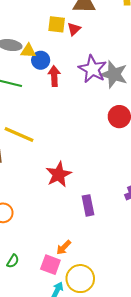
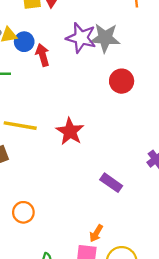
red star: (59, 174) -> (70, 131), moved
purple rectangle: (88, 205) -> (111, 183), turned -30

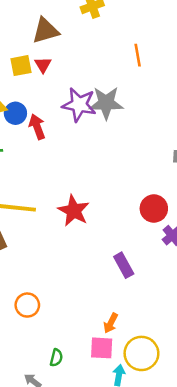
red circle: (122, 81) -> (154, 209), moved
purple rectangle: (111, 183) -> (124, 265), turned 30

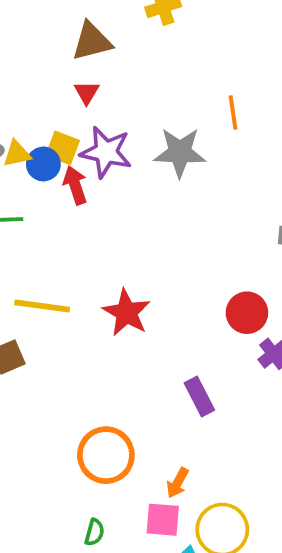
orange line: (138, 55) -> (233, 113), moved
yellow square: (21, 66) -> (63, 148), moved, turned 30
purple star: (79, 105) -> (106, 152), moved
orange circle: (27, 305) -> (106, 455), moved, size x1.5

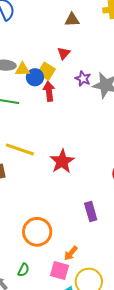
brown triangle: (92, 41) -> (72, 20), size x0.7
red triangle: (87, 92) -> (64, 53), moved
purple star: (106, 152) -> (83, 79), moved, size x0.6

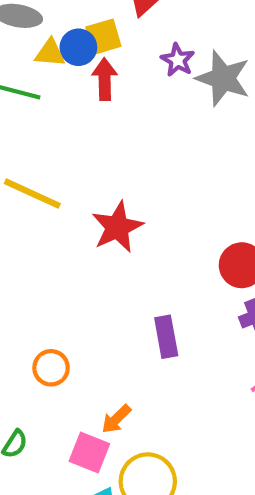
yellow triangle: (22, 69) -> (50, 53), moved
yellow square: (46, 71) -> (103, 37), turned 36
orange circle: (37, 232) -> (51, 368), size x0.6

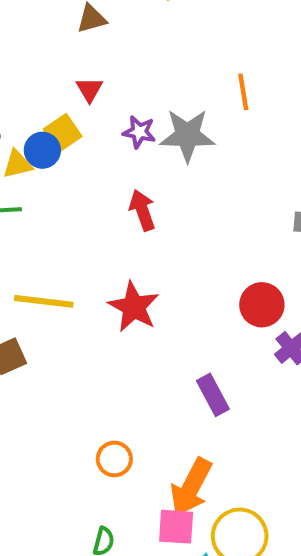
red arrow: (105, 79) -> (142, 210), moved
orange arrow: (116, 419) -> (191, 487), size x1.8

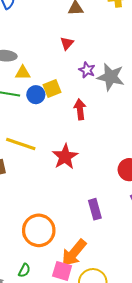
yellow square: (63, 133) -> (52, 88), moved
blue circle: (42, 150) -> (36, 95), moved
orange circle: (114, 459) -> (39, 230), size x1.8

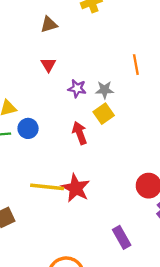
gray star: (111, 77) -> (105, 90), size x0.6
yellow square: (52, 88) -> (104, 114), moved
yellow line: (21, 144) -> (47, 187), moved

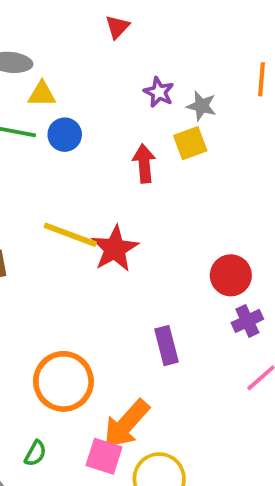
red triangle: (48, 65) -> (117, 27), moved

